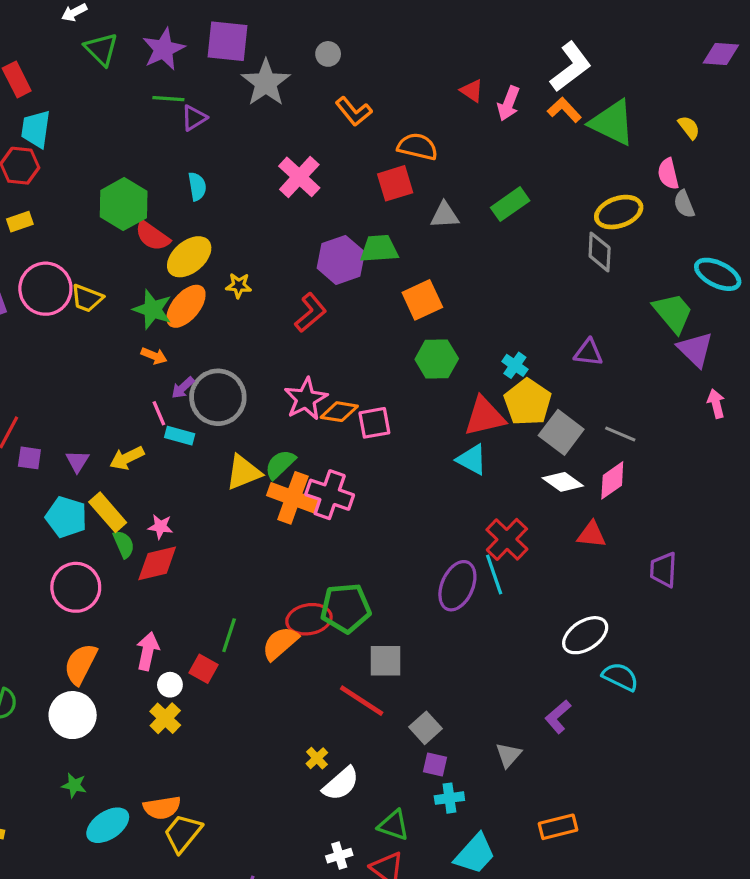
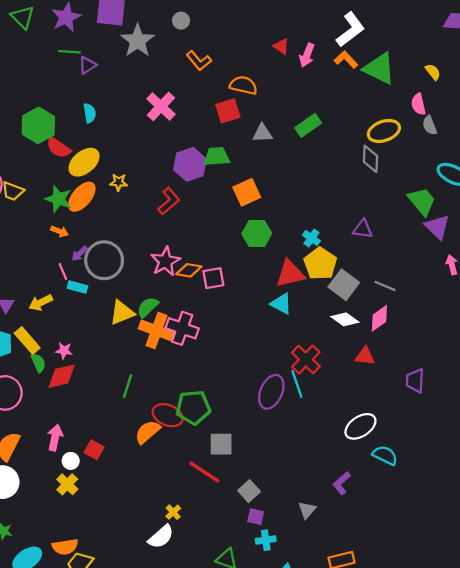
red ellipse: (309, 619) -> (168, 415), turned 32
green line: (229, 635) -> (128, 386), moved
white semicircle: (341, 784) -> (161, 537), moved

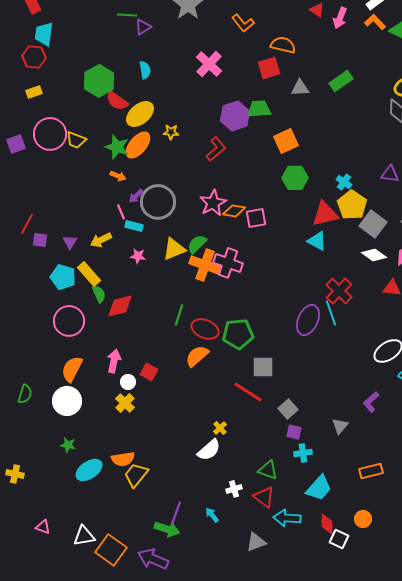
pink star: (64, 351) -> (138, 256), moved
red ellipse: (168, 415) -> (205, 329), moved

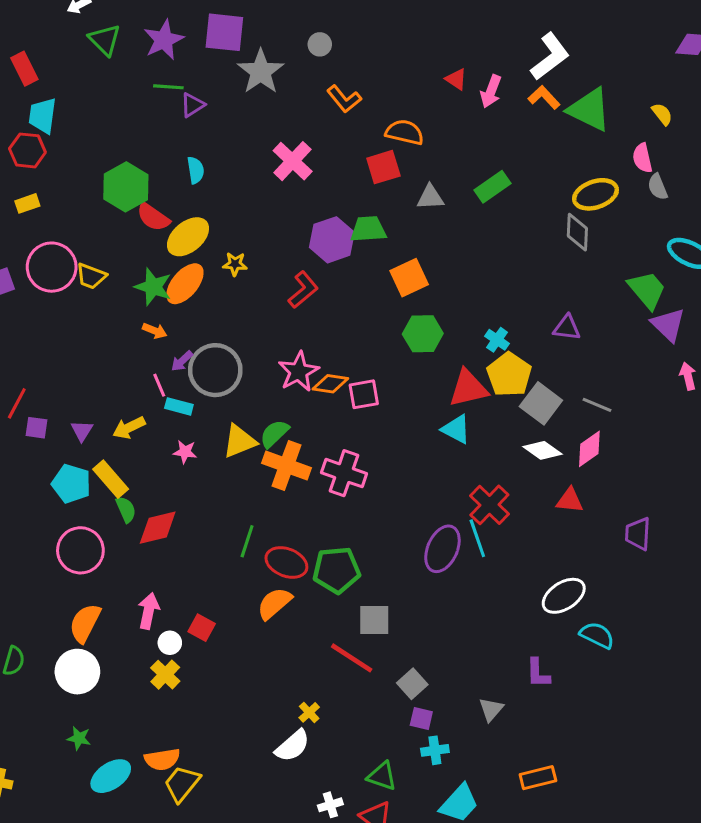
pink cross: (228, 263) -> (344, 473), moved
purple L-shape: (371, 402) -> (538, 673), turned -50

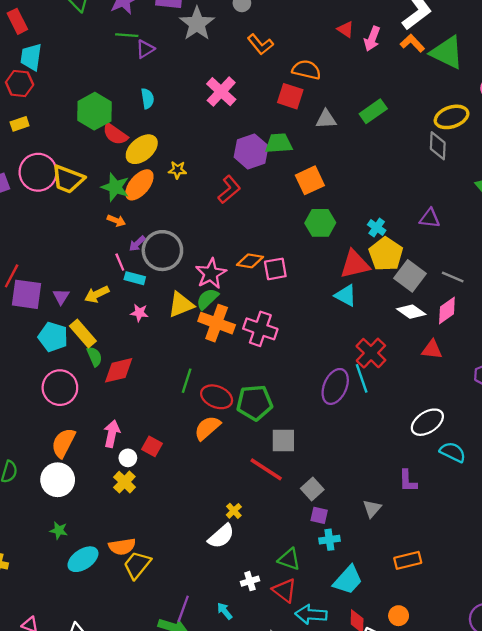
red square: (383, 167) -> (290, 96), turned 35
yellow trapezoid: (91, 276) -> (68, 179), size x1.4
pink star: (299, 372) -> (211, 274), moved
purple square: (36, 428) -> (27, 294), size x1.8

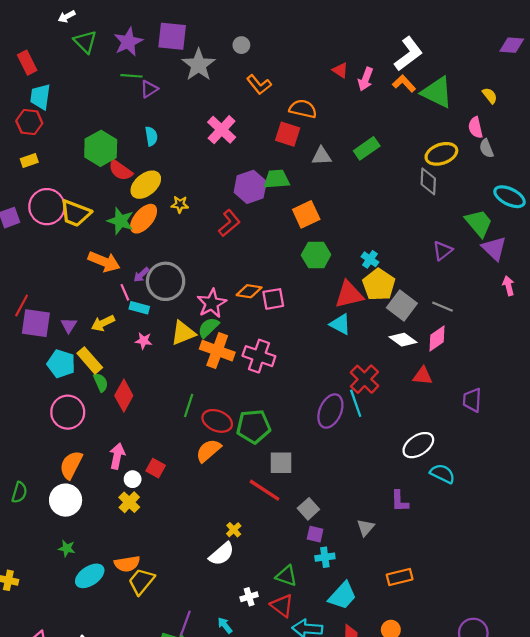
purple triangle: (430, 218) -> (442, 251), moved, turned -45
orange arrow: (116, 221) -> (104, 262), moved, size x1.8
red diamond: (119, 370) -> (124, 396), turned -48

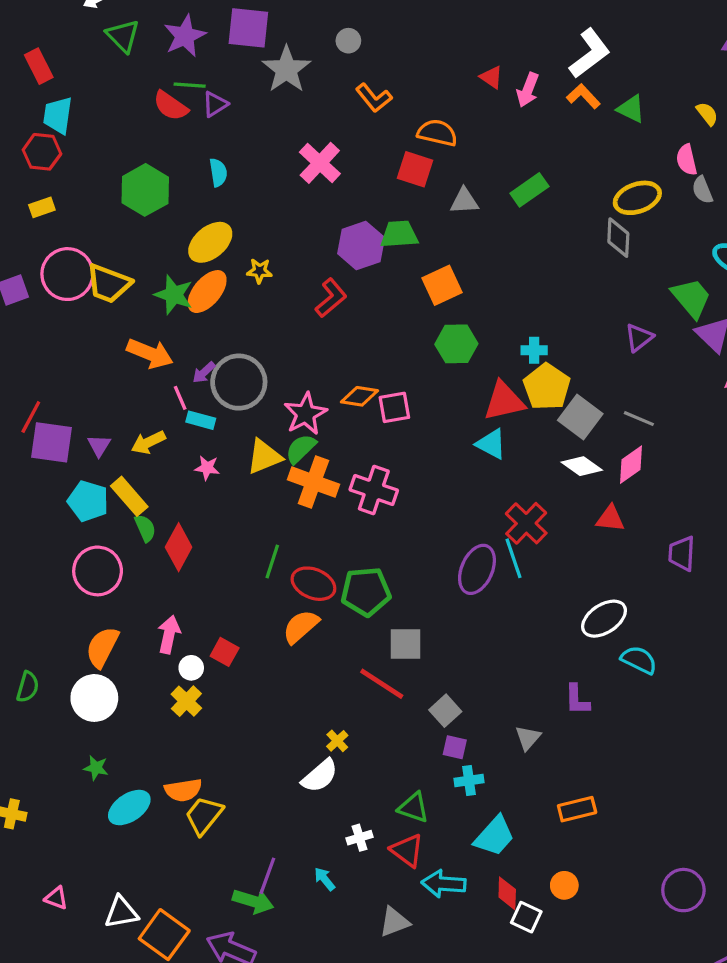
green triangle: (437, 92) -> (631, 109), size x0.6
red semicircle: (120, 170) -> (171, 106), moved
cyan cross: (370, 259) -> (534, 350), turned -35

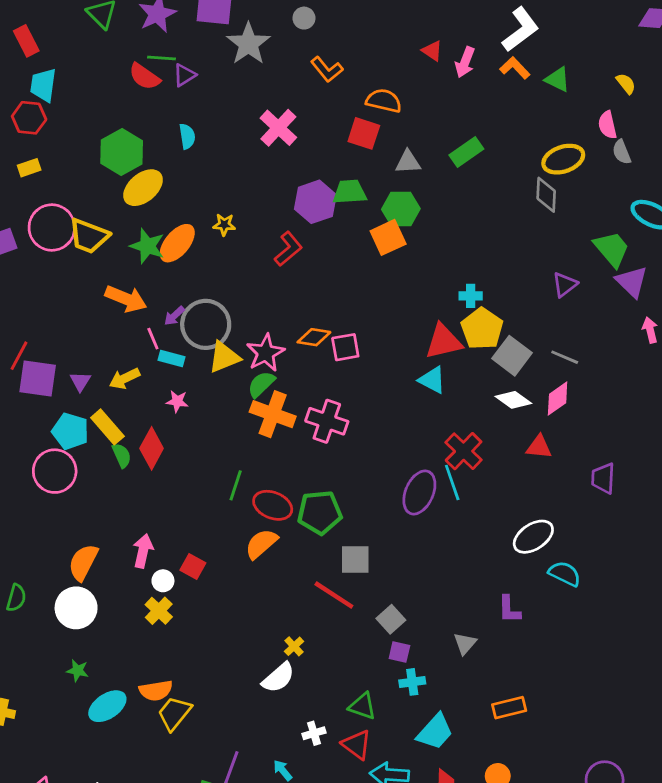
yellow ellipse: (210, 242) -> (143, 188), moved
green hexagon: (456, 344) -> (401, 209), moved
yellow triangle: (264, 457) -> (224, 357), moved
red diamond: (179, 547) -> (152, 448), moved
pink circle: (98, 571) -> (55, 471), moved

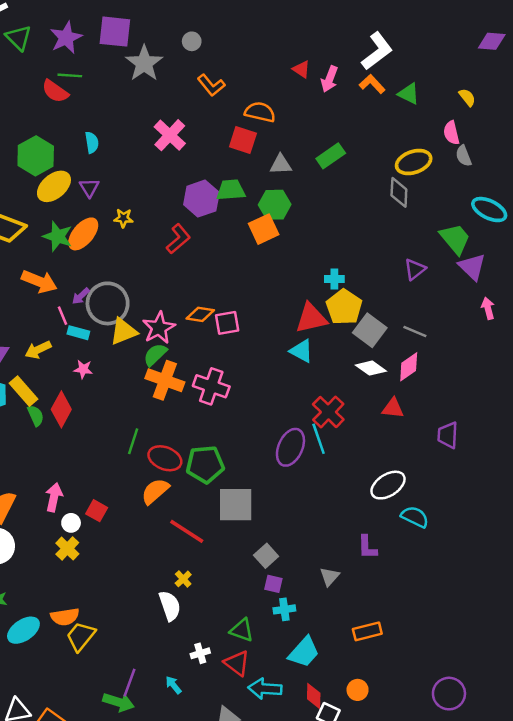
purple triangle: (184, 75) -> (89, 188), moved, turned -30
gray square: (355, 559) -> (236, 505), size x1.4
red line: (334, 595) -> (187, 531), moved
white semicircle: (278, 678) -> (170, 606), turned -68

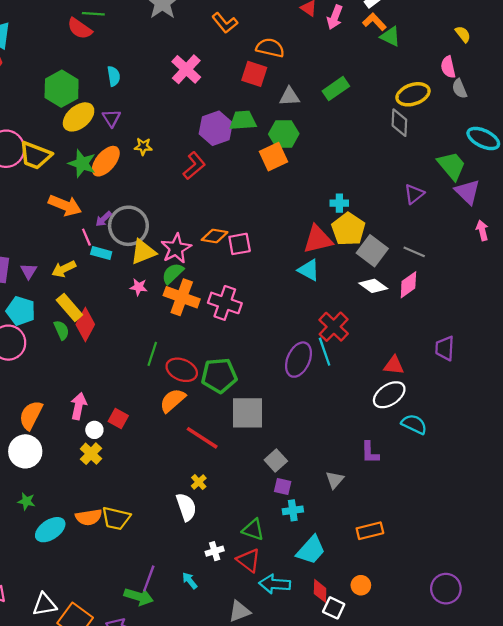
green triangle: (409, 94) -> (390, 36), moved
pink star: (83, 369) -> (139, 287), moved
yellow rectangle: (23, 391) -> (69, 307), moved
red triangle: (393, 408) -> (394, 365), moved
yellow trapezoid: (81, 636) -> (116, 518), moved, turned -116

